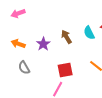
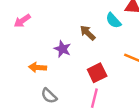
orange arrow: (18, 44) -> (38, 67), moved
gray semicircle: (24, 68) -> (49, 96), moved

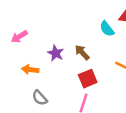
pink arrow: (22, 21) -> (19, 37), moved
brown arrow: (88, 33) -> (82, 52), moved

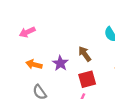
purple star: (56, 53) -> (60, 63), moved

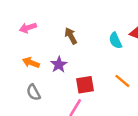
brown arrow: (85, 54) -> (71, 36), moved

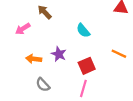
brown arrow: (71, 36) -> (45, 12), moved
cyan semicircle: (115, 41) -> (83, 31), moved

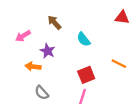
brown arrow: (45, 12) -> (54, 22), moved
purple star: (59, 54) -> (48, 51), moved

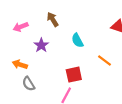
orange line: (119, 64) -> (104, 61), moved
orange arrow: (33, 66) -> (20, 64), moved

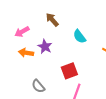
orange arrow: (20, 64) -> (26, 53), moved
red square: (74, 75) -> (69, 71), moved

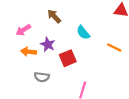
red square: (69, 71) -> (68, 58), moved
gray semicircle: (38, 86) -> (42, 77), moved, turned -40

